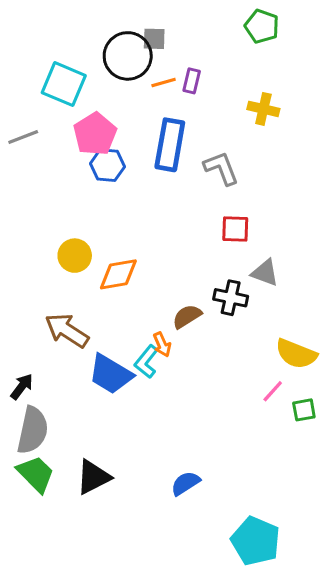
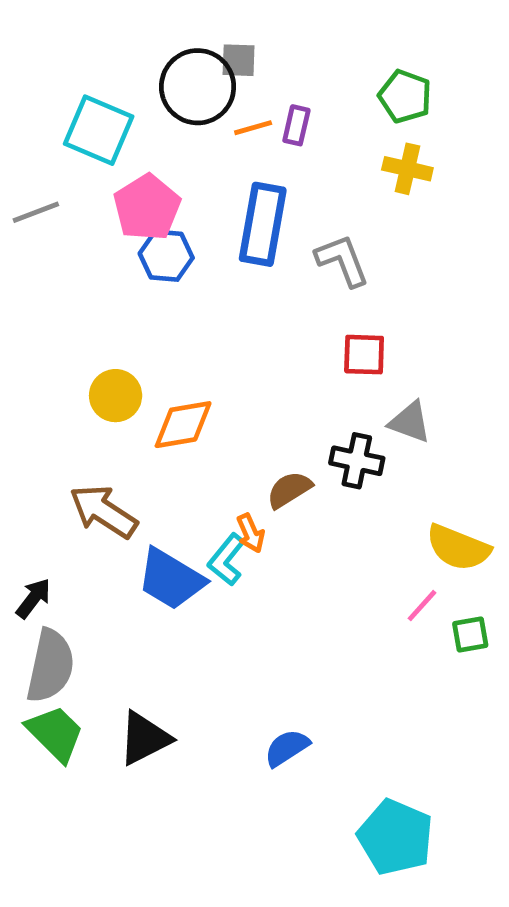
green pentagon: (262, 26) -> (405, 96), moved

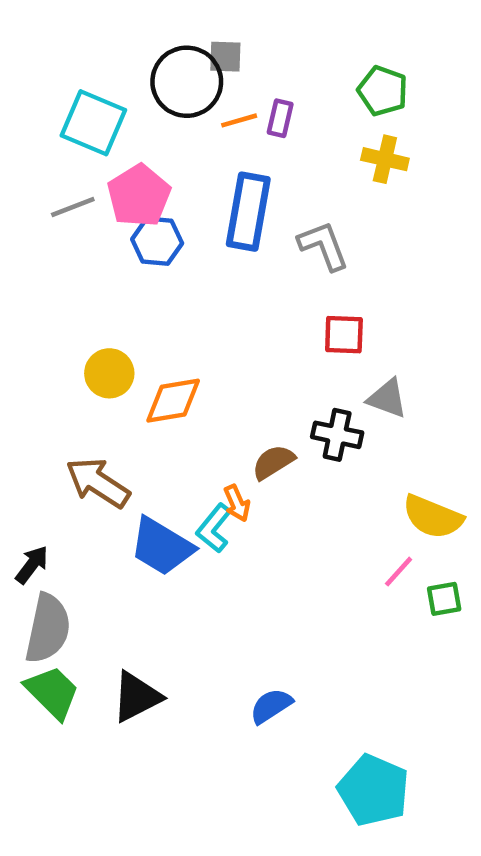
gray line: (36, 212) -> (73, 207), moved

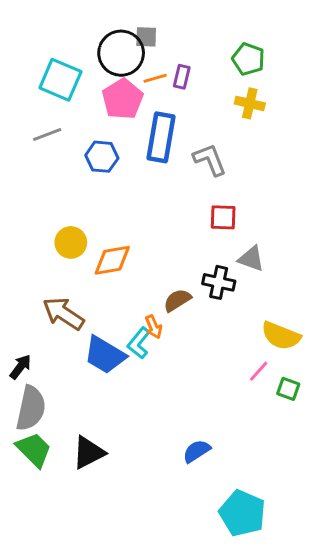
pink pentagon: (139, 196) -> (123, 99), moved
green square: (444, 599) -> (288, 389), turned 30
blue semicircle: (271, 706) -> (197, 451), moved

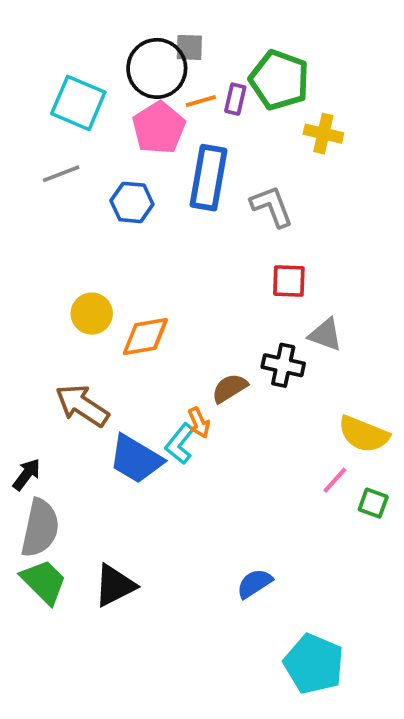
green pentagon: (248, 59) -> (279, 80), moved, size x1.4

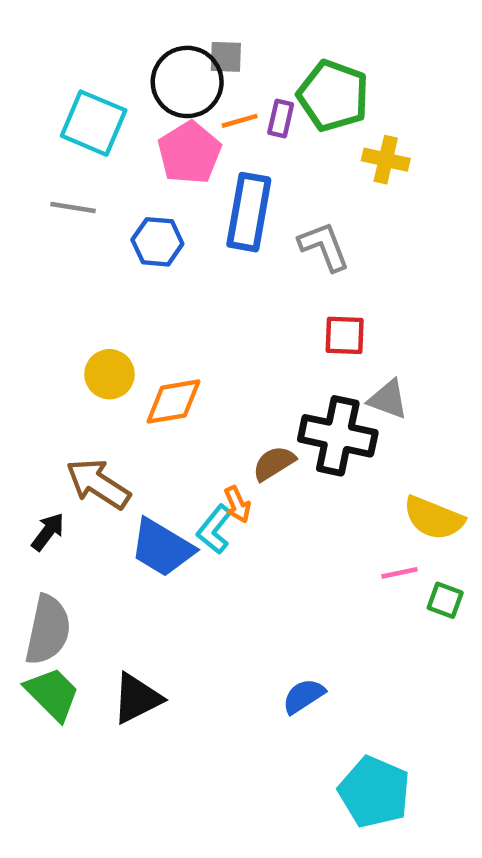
gray line: (61, 174) -> (73, 208), turned 30
black cross: (283, 365) -> (338, 436), size x1.5
black arrow: (27, 474) -> (48, 532), moved
pink line: (335, 480) -> (399, 573), turned 36

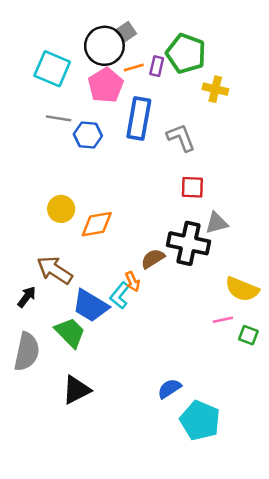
gray square: (226, 57) -> (126, 32), turned -36
gray line: (73, 208) -> (59, 118), moved
gray triangle: (388, 399) -> (217, 223), turned -35
green trapezoid: (52, 694) -> (70, 333), moved
cyan pentagon: (374, 792) -> (200, 420), moved

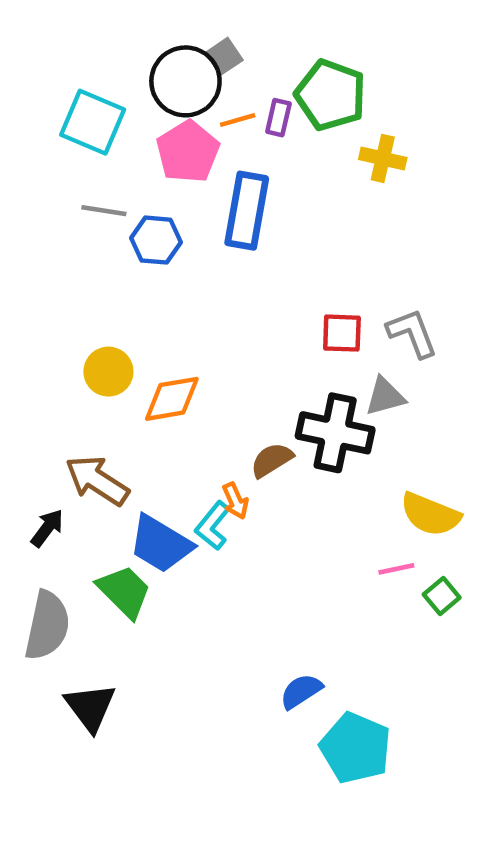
gray L-shape: (181, 138) -> (412, 333), moved
green square: (248, 335) -> (442, 596), turned 30
black triangle: (76, 390) -> (90, 707), moved, turned -40

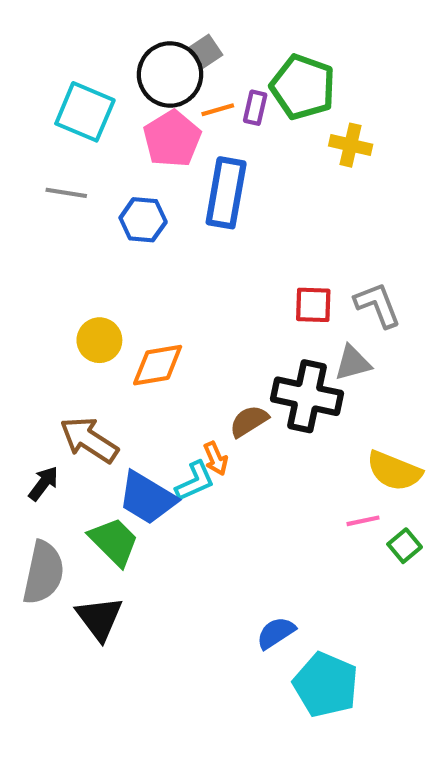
gray line: (104, 211) -> (66, 193), moved
cyan L-shape: (213, 526) -> (195, 481), turned -153
black triangle: (90, 707) -> (99, 618), moved

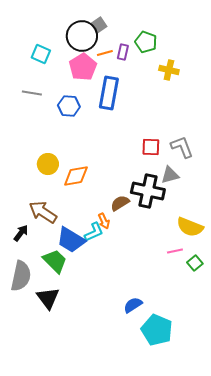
green pentagon: (303, 87) -> (146, 42), size x0.7
cyan square: (85, 112) -> (41, 54), size x0.7

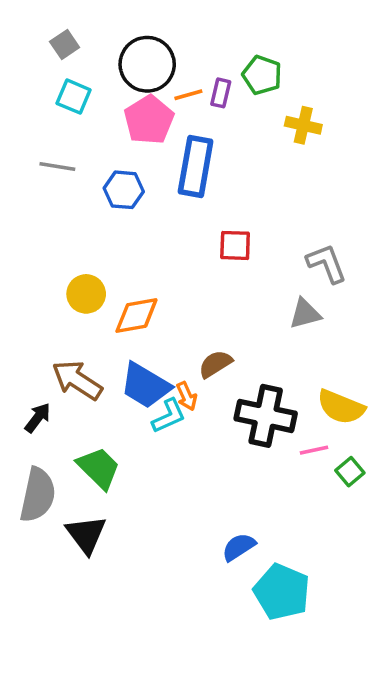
gray square: (99, 25) -> (65, 44), moved
red square: (151, 147) -> (235, 245), moved
black cross: (148, 191) -> (266, 416), moved
blue trapezoid: (71, 240) -> (145, 385), moved

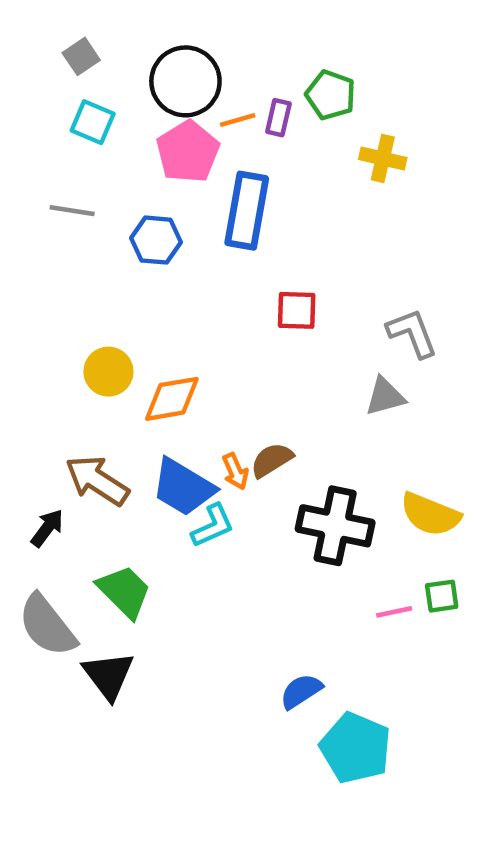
orange arrow: (187, 396) -> (235, 471), moved
pink line: (314, 450) -> (394, 612), moved
green square: (350, 472) -> (442, 596), turned 32
gray semicircle: (38, 495) -> (47, 626), turned 130

